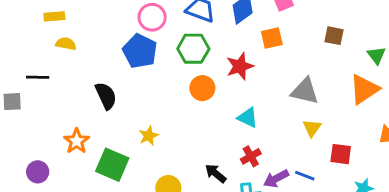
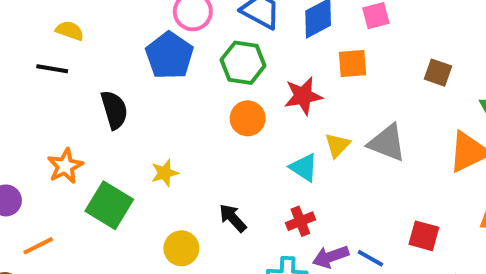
black line: (38, 77) -> (52, 69), moved
yellow triangle: (312, 128) -> (337, 145), moved
black arrow: (216, 173) -> (233, 218), moved

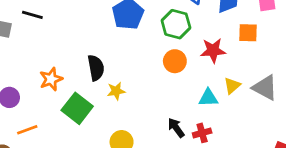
black line: (52, 69) -> (32, 15), moved
black semicircle: (114, 110) -> (96, 68), moved
cyan triangle: (304, 167) -> (208, 98), turned -42
black arrow: (233, 218) -> (176, 128), moved

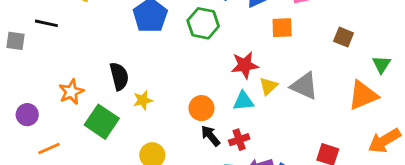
red star: (213, 50) -> (245, 65), moved
orange circle: (175, 61) -> (201, 108), moved

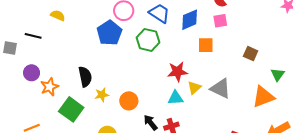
orange circle: (201, 108) -> (129, 101), moved
purple circle: (27, 115) -> (32, 73), moved

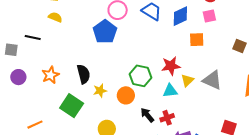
green hexagon: (148, 40) -> (140, 76), moved
purple circle: (32, 73) -> (18, 77), moved
orange star: (50, 87) -> (50, 75), moved

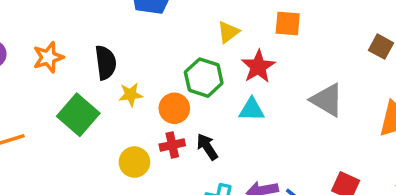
orange square: (197, 40) -> (288, 24), moved
red star: (171, 66) -> (258, 67), turned -30
yellow triangle: (187, 80) -> (228, 32), moved
red cross: (167, 118) -> (172, 145), moved

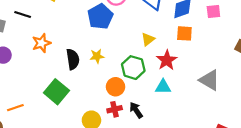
orange star: (48, 57) -> (41, 43), moved
yellow star: (131, 95) -> (97, 56), moved

